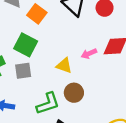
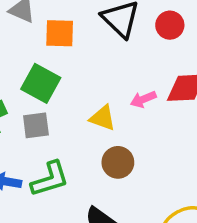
orange square: (37, 14) -> (60, 33), turned -36
green L-shape: (48, 104) -> (50, 179), moved

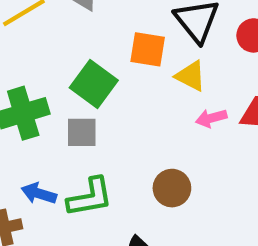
orange square: (60, 33) -> (148, 49), moved
yellow triangle: (103, 118) -> (191, 76), moved

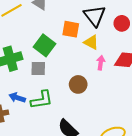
pink arrow: (211, 118) -> (101, 63), turned 112
brown circle: (172, 188) -> (78, 84), moved

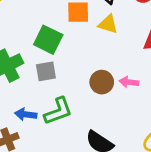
pink arrow: (101, 63) -> (129, 82), moved, turned -80

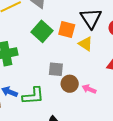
green square: (48, 40) -> (42, 31), moved
gray square: (46, 71) -> (56, 69), moved

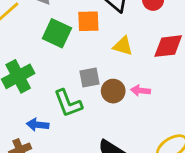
yellow triangle: (86, 44) -> (123, 46), moved
green L-shape: (33, 96) -> (68, 103), moved, turned 90

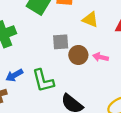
green L-shape: (68, 103) -> (43, 81), moved
blue arrow: (38, 125) -> (14, 75), turned -42

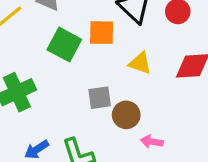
pink arrow: (101, 57) -> (152, 142), moved

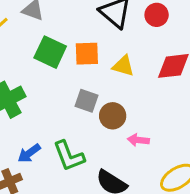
orange square: (102, 33) -> (87, 54), moved
gray square: (100, 98) -> (86, 101), turned 30

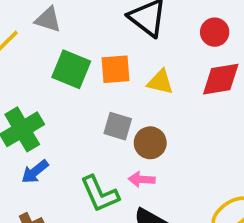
red circle: (157, 15) -> (215, 32), moved
pink arrow: (138, 140) -> (142, 179), moved
blue arrow: (29, 153) -> (35, 172), moved

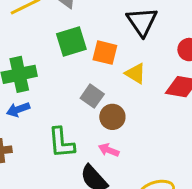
green square: (71, 69) -> (71, 41), turned 32
pink arrow: (142, 179) -> (109, 150), moved

